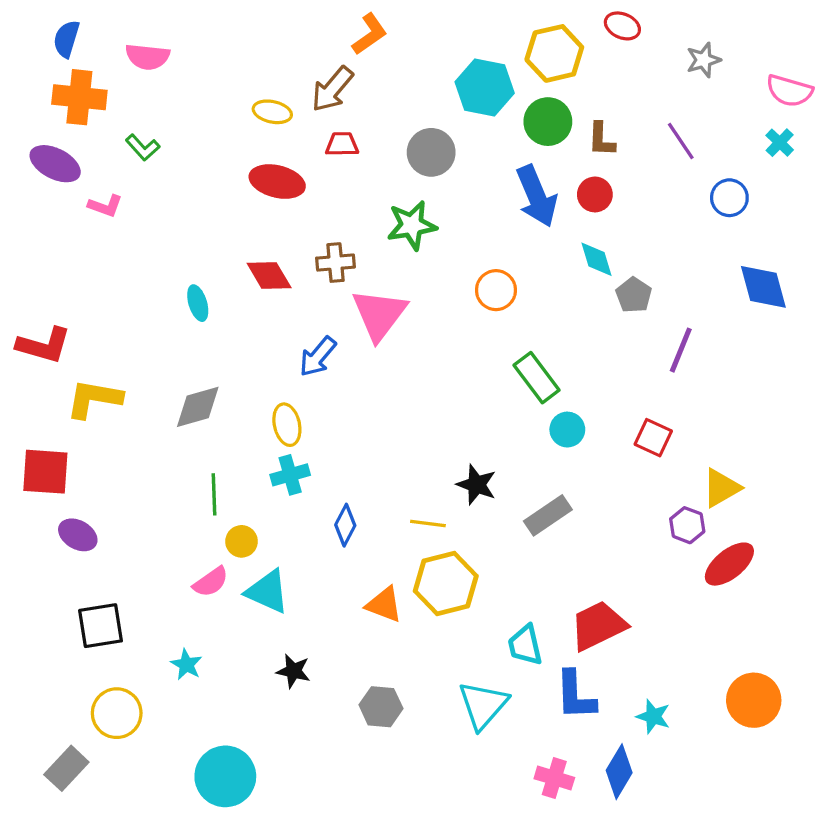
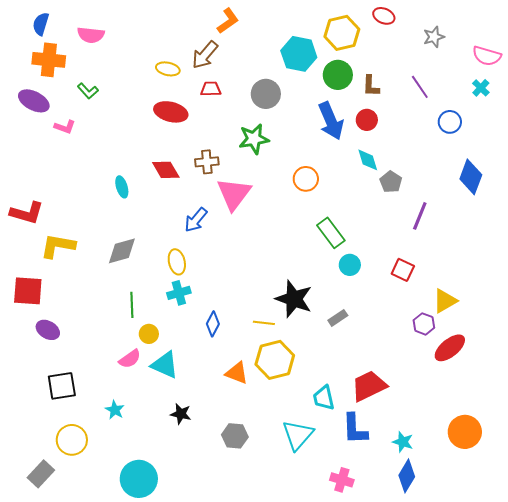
blue diamond: (763, 287) -> (471, 177), turned 36
black star: (477, 485) -> (294, 299), size x1.5
gray rectangle: (548, 515) -> (338, 318), size x0.7
blue diamond: (619, 772) -> (407, 476), moved

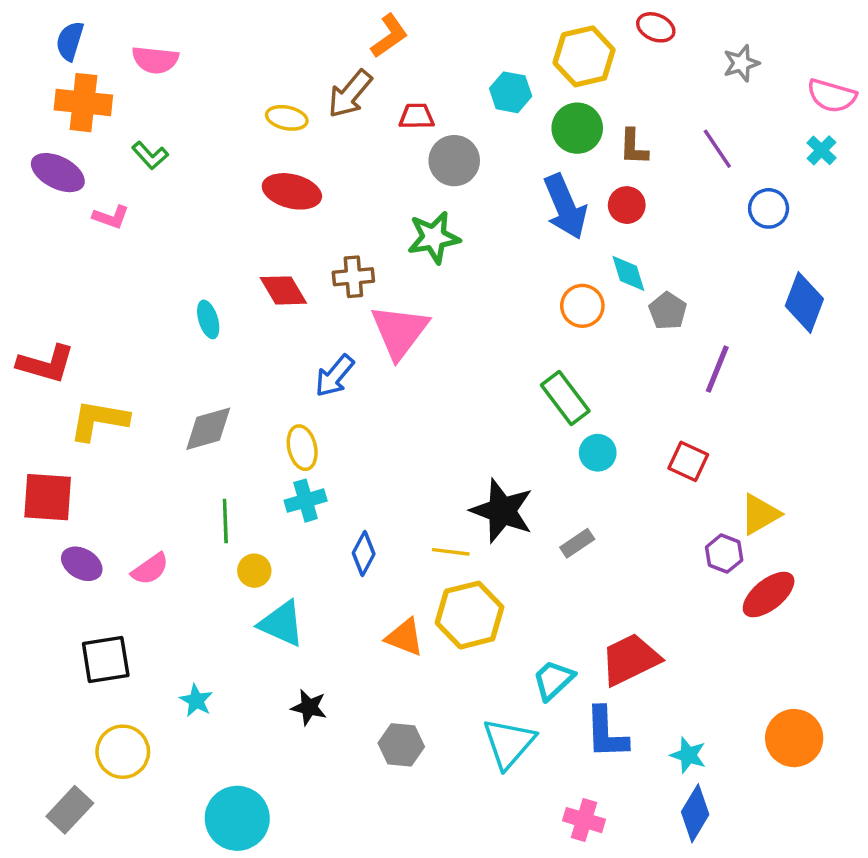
cyan hexagon: (299, 54) -> (511, 92), size x0.7
red trapezoid: (211, 89) -> (417, 116), moved
orange circle: (306, 179) -> (582, 306), moved
pink semicircle: (130, 359) -> (150, 569), moved
cyan trapezoid: (324, 398) -> (553, 680), turned 60

